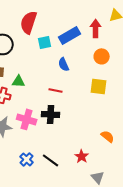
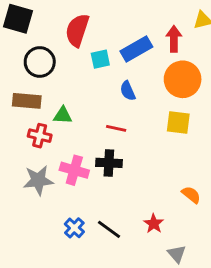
orange circle: (102, 56) -> (183, 79), size x1.6

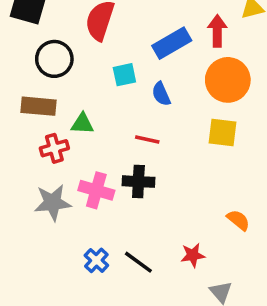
cyan square: (100, 59) -> (124, 75), moved
red cross: (40, 136) -> (54, 148), turned -30
red star: (154, 224) -> (193, 255), turned 30

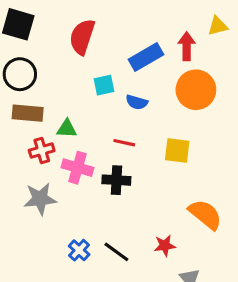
black circle: (54, 59) -> (20, 74), moved
blue semicircle: (161, 94) -> (137, 102), turned -50
yellow square: (223, 132) -> (177, 151), moved
pink cross: (96, 190) -> (78, 168), moved
orange semicircle: (238, 220) -> (205, 214), size x1.6

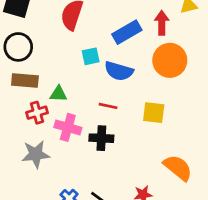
blue semicircle: (137, 102) -> (119, 71), size x1.5

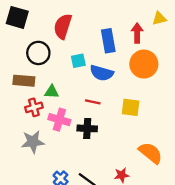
blue rectangle: (127, 32) -> (108, 41), turned -70
black circle: (18, 47) -> (38, 53), moved

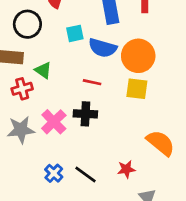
orange circle: (144, 64) -> (138, 56), moved
green triangle: (52, 92) -> (43, 70), turned 32
pink cross: (59, 120) -> (54, 122), moved, turned 30

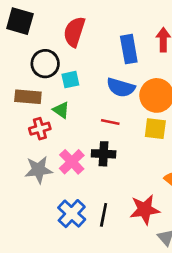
cyan square: (75, 33) -> (70, 80), moved
red star: (126, 169) -> (145, 210), size x1.6
blue cross: (54, 173) -> (72, 214), size x1.5
black line: (85, 175) -> (104, 215), turned 65

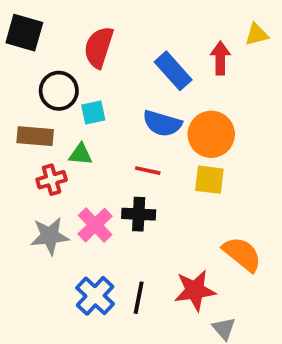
blue rectangle: (129, 49) -> (173, 71), turned -32
green triangle: (61, 110) -> (81, 154), turned -30

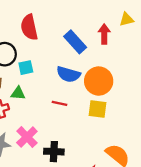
red semicircle: (99, 47) -> (29, 27), turned -30
black cross: (139, 214) -> (54, 152), moved

